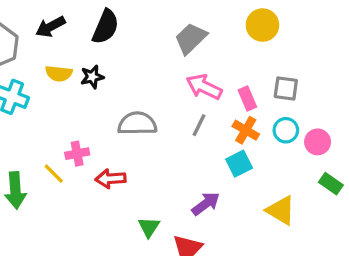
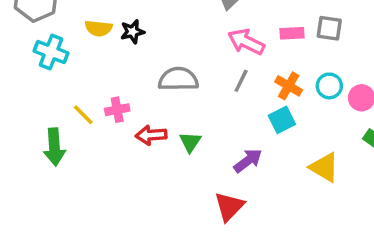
gray square: (286, 88) -> (329, 28), moved
pink rectangle: (247, 99) -> (292, 33), moved, turned -70
yellow line: (54, 174) -> (83, 115), moved
green triangle: (149, 227) -> (190, 142), moved

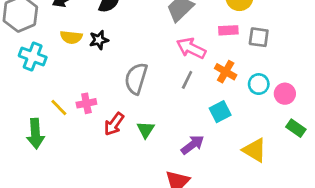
pink rectangle: (292, 33) -> (228, 30), moved
gray semicircle: (178, 79) -> (136, 79), turned -72
orange cross: (289, 86) -> (226, 72), moved
red arrow: (151, 135) -> (114, 124), turned -50

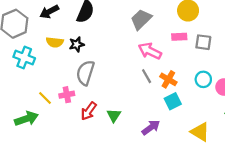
orange cross: (226, 72) -> (168, 79), moved
gray semicircle: (136, 79) -> (85, 73), moved
gray line: (187, 80) -> (147, 76), turned -56
green arrow: (35, 134) -> (26, 119), turned -105

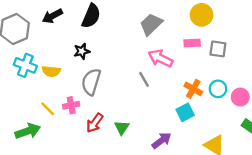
yellow semicircle: (55, 42) -> (51, 71), moved
gray line: (147, 76) -> (144, 79), moved
orange cross: (168, 79) -> (193, 89), moved

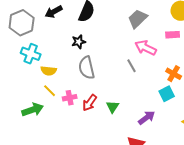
yellow semicircle: (51, 71) -> (49, 71), moved
gray semicircle: (91, 82) -> (87, 68), turned -30
pink cross: (71, 105) -> (70, 98), moved

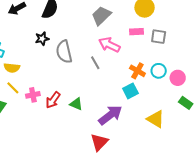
gray semicircle: (87, 68) -> (64, 52), moved
green triangle: (113, 107) -> (76, 104), turned -40
purple arrow: (147, 118) -> (110, 115), size x1.4

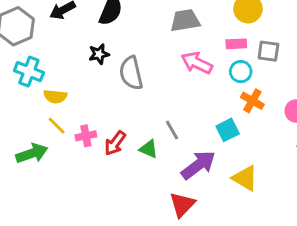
gray trapezoid: (101, 16) -> (185, 20), turned 35
gray line: (95, 63) -> (172, 130), moved
orange cross: (137, 71) -> (252, 101), moved
cyan circle: (159, 71) -> (241, 72), moved
yellow triangle: (156, 119) -> (245, 178), moved

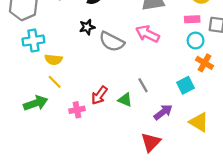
pink arrow: (197, 63) -> (147, 34), moved
cyan cross: (29, 72) -> (33, 41), turned -30
gray semicircle: (131, 73) -> (112, 42), turned -50
pink cross: (86, 136) -> (77, 110), moved
purple arrow: (198, 165) -> (163, 112), size x0.7

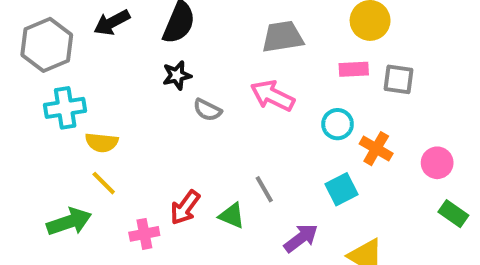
black star: (87, 27) -> (177, 75), moved
cyan circle: (196, 41) -> (338, 124), moved
gray semicircle: (112, 42) -> (207, 110), size x0.6

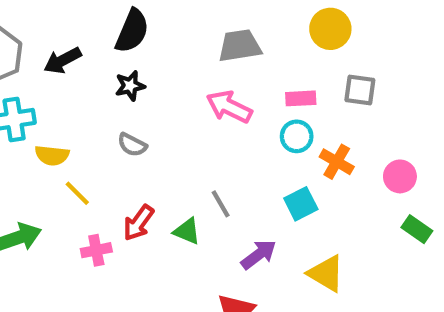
black arrow: (112, 22) -> (63, 60), moved
pink rectangle: (354, 69) -> (301, 98), moved
gray semicircle: (207, 110) -> (132, 145), moved
yellow line: (104, 183) -> (77, 193), moved

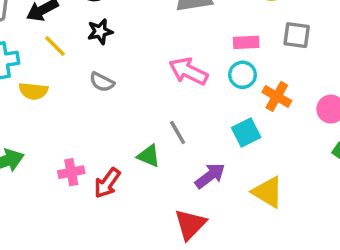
pink arrow: (229, 107) -> (188, 71), moved
yellow line: (77, 193) -> (55, 46), moved
red arrow: (138, 223) -> (107, 183), moved

